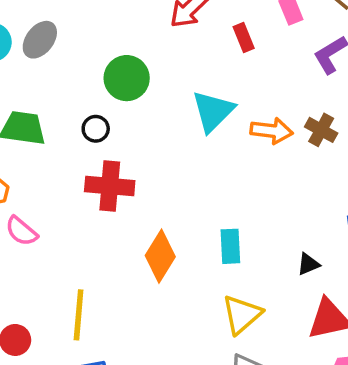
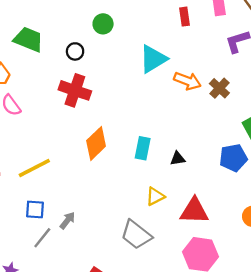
green circle: (127, 78) -> (103, 24), size x0.7
black triangle: (308, 264) -> (178, 159), moved
yellow triangle: (242, 314) -> (155, 196), moved, size x0.7
yellow line: (79, 315) -> (34, 168), turned 44

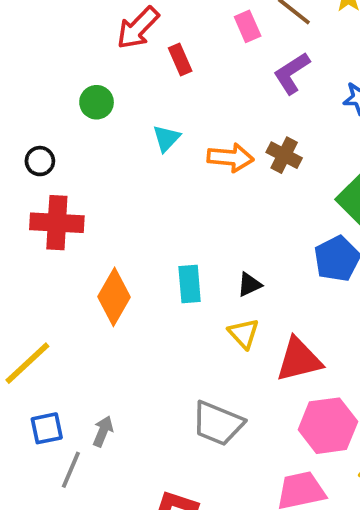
red rectangle: (185, 17) -> (180, 59), moved
green circle: (103, 24) -> (97, 102), moved
cyan triangle: (153, 59) -> (166, 138), size x0.6
yellow triangle: (155, 196) -> (244, 333), moved, turned -30

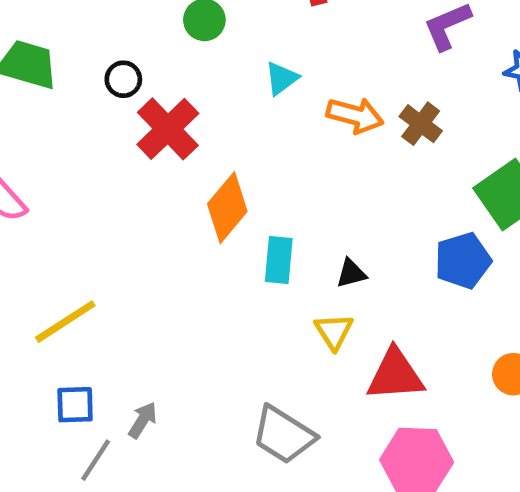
red cross: (57, 223) -> (168, 129), moved, turned 33
orange diamond: (114, 297) -> (227, 208), moved

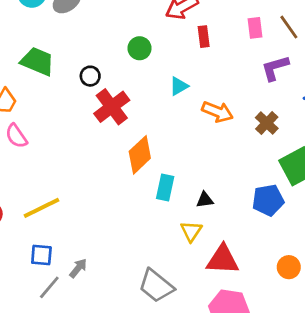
brown cross: (421, 124) -> (267, 123), moved

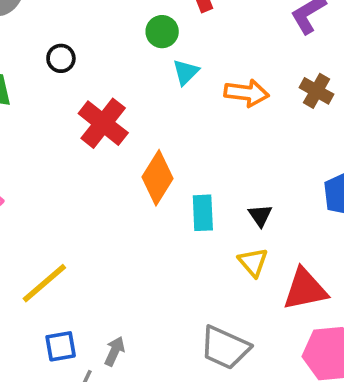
green circle: (140, 48) -> (162, 32), moved
black circle: (90, 76) -> (61, 58), moved
black triangle: (205, 200) -> (260, 215), turned -42

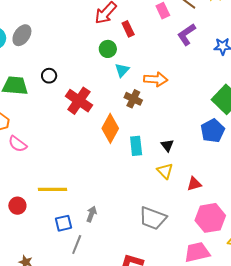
black circle: (61, 58) -> (49, 76), moved
brown cross: (316, 91) -> (133, 99), moved
yellow line: (44, 283) -> (52, 189), turned 44
red triangle: (305, 289) -> (194, 184), size x0.6
gray arrow: (115, 351) -> (91, 214), moved

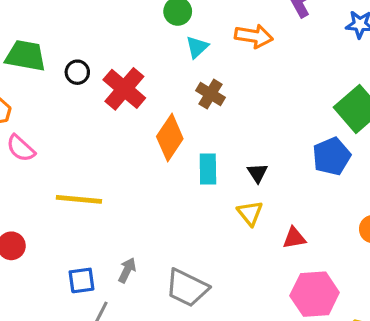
black circle: (49, 76) -> (77, 72), moved
orange arrow: (156, 79) -> (254, 36), moved
yellow line: (52, 189) -> (79, 199), moved
gray trapezoid: (153, 218) -> (187, 288), moved

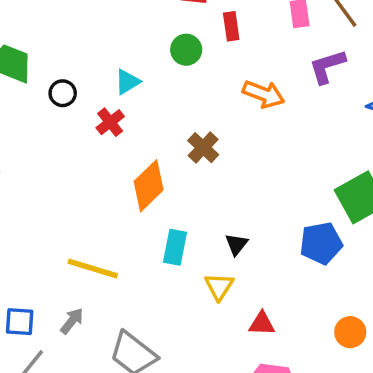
cyan triangle: (197, 47) -> (127, 82), moved
red cross: (124, 89) -> (110, 122), size x0.6
cyan rectangle: (208, 169) -> (175, 247), moved
yellow line: (79, 199) -> (93, 268), moved

